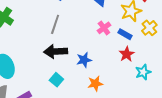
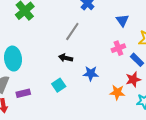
black arrow: (56, 52) -> (66, 58), size x0.6
orange star: (95, 84) -> (117, 92), moved

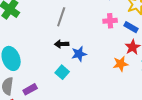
pink cross: (118, 48) -> (110, 21), turned 32
blue star: (91, 73) -> (79, 54), moved

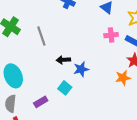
gray line: (61, 17) -> (41, 36), moved, turned -36
purple rectangle: (30, 89) -> (41, 102), moved

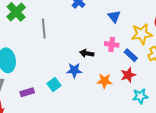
black arrow: (63, 60) -> (87, 53), moved
orange star: (123, 78) -> (104, 81), moved

